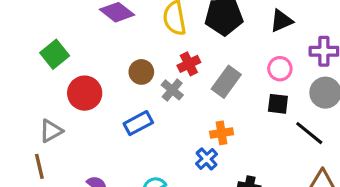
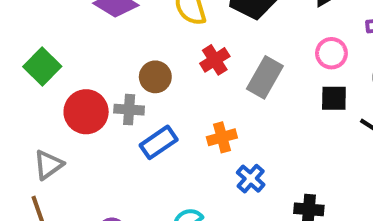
gray cross: (172, 90) -> (129, 110), moved, turned -30
orange cross: (222, 133) -> (222, 137), moved

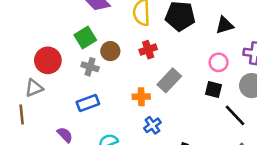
green square: (42, 66) -> (85, 37), moved
gray rectangle: (265, 77) -> (169, 80), moved
red circle: (86, 112) -> (48, 60), moved
blue rectangle: (159, 142) -> (88, 103), moved

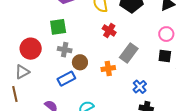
green square: (85, 37) -> (58, 27), turned 30
red cross: (148, 50) -> (109, 31), turned -32
brown circle: (110, 51) -> (80, 62), moved
blue cross: (152, 125) -> (140, 87), moved

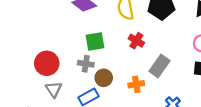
green square: (58, 27) -> (95, 41), moved
gray triangle: (22, 72) -> (54, 89), moved, turned -35

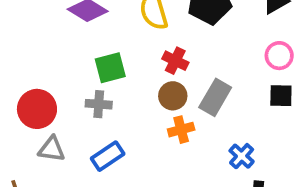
brown circle: (104, 78) -> (173, 96), moved
gray triangle: (54, 89) -> (52, 149), turned -42

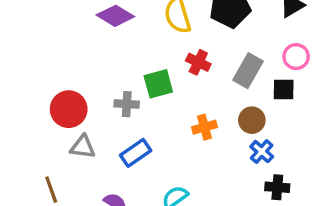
green square: (110, 68) -> (158, 84), moved
brown circle: (173, 96) -> (252, 120), moved
black square: (281, 96) -> (284, 90), moved
gray rectangle: (215, 97) -> (248, 71), moved

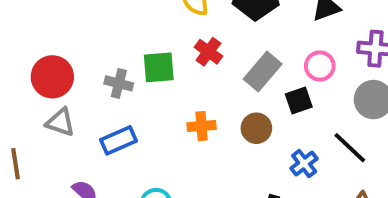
black square: (284, 90) -> (299, 100), turned -30
blue cross: (262, 152) -> (304, 164), moved

